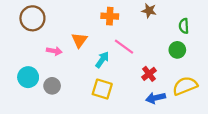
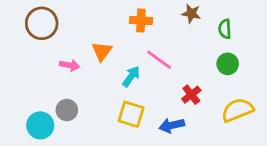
green semicircle: (184, 26) -> (225, 29), moved
cyan circle: (28, 77) -> (40, 125), moved
blue arrow: (156, 98) -> (172, 125), moved

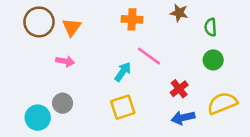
orange triangle: (102, 51) -> (72, 27), moved
yellow square: (131, 114) -> (123, 107), turned -35
blue arrow: (172, 125) -> (183, 118), moved

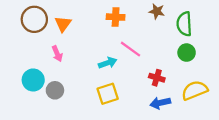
green semicircle: (211, 27) -> (184, 24), size x1.5
pink arrow: (65, 61) -> (57, 54), turned 56
cyan arrow: (123, 72) -> (108, 63), turned 36
red cross: (179, 89) -> (157, 78), turned -35
cyan circle: (38, 118) -> (33, 80), moved

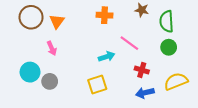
pink line: (130, 49) -> (129, 43), moved
cyan arrow: (108, 63) -> (107, 57), moved

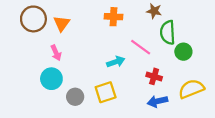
green semicircle: (167, 21) -> (168, 32), moved
cyan circle: (30, 72) -> (51, 79), moved
gray circle: (50, 81) -> (75, 97), moved

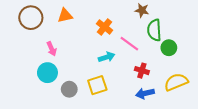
orange cross: (113, 17) -> (105, 27), moved, turned 35
orange triangle: (62, 23) -> (65, 16), moved, turned 42

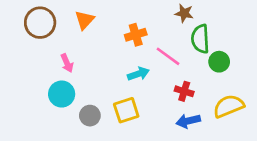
orange triangle: (65, 16) -> (84, 20), turned -35
orange cross: (105, 27) -> (136, 35), turned 35

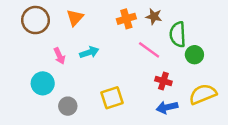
brown star: (184, 13) -> (154, 16), moved
orange cross: (136, 35) -> (126, 19), moved
cyan arrow: (138, 74) -> (89, 52), moved
cyan circle: (62, 94) -> (43, 83), moved
gray circle: (90, 116) -> (68, 106), moved

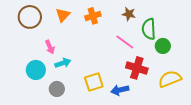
orange cross: (126, 19) -> (93, 16), moved
cyan arrow: (89, 52) -> (63, 63), moved
red cross: (163, 81) -> (137, 68), size x1.5
blue arrow: (167, 107) -> (120, 90), moved

